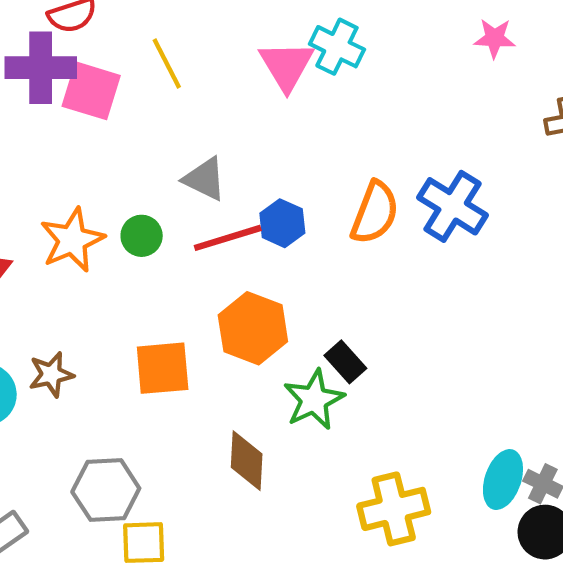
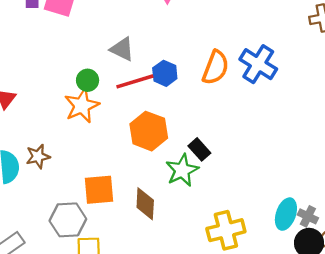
orange star: (72, 240) -> (82, 106), moved
orange square: (163, 368) -> (99, 190), moved

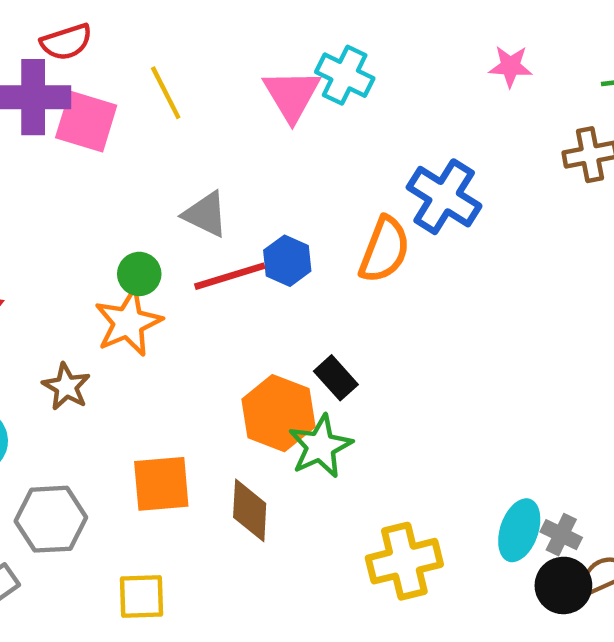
blue cross: (258, 64) -> (444, 197), moved
orange hexagon: (149, 131) -> (278, 413), moved
black rectangle: (199, 149) -> (336, 378), moved
brown star: (38, 156) -> (66, 387), moved, turned -30
gray hexagon: (68, 220) -> (51, 519), moved

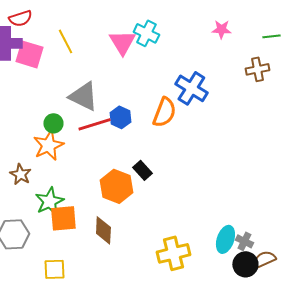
gray triangle: (206, 214) -> (83, 96), size x1.4
green star: (320, 446) -> (49, 201), moved

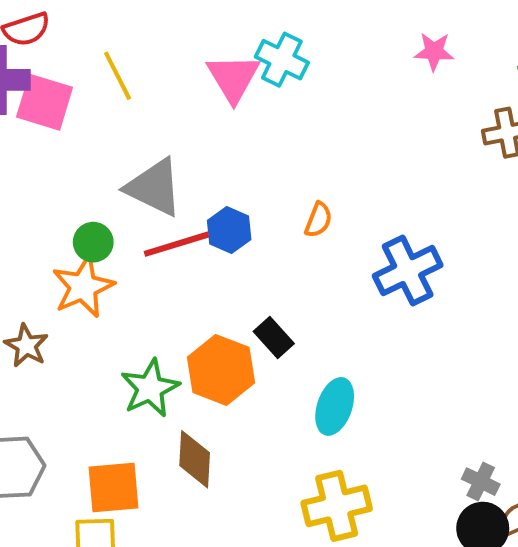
blue cross: (191, 88) -> (408, 271), moved, turned 32
orange semicircle: (164, 112) -> (318, 220), size x0.6
green star: (49, 201) -> (150, 388), moved
orange square: (63, 218) -> (114, 488), moved
cyan ellipse: (225, 239) -> (335, 406), moved

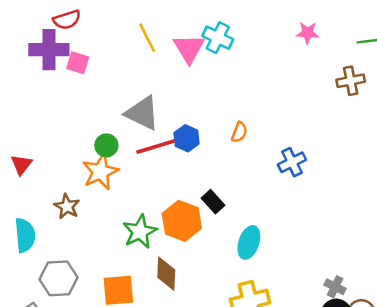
yellow line: (118, 76) -> (147, 38), moved
pink square: (45, 102) -> (78, 63), size x0.7
blue cross: (408, 271) -> (292, 162), size x0.7

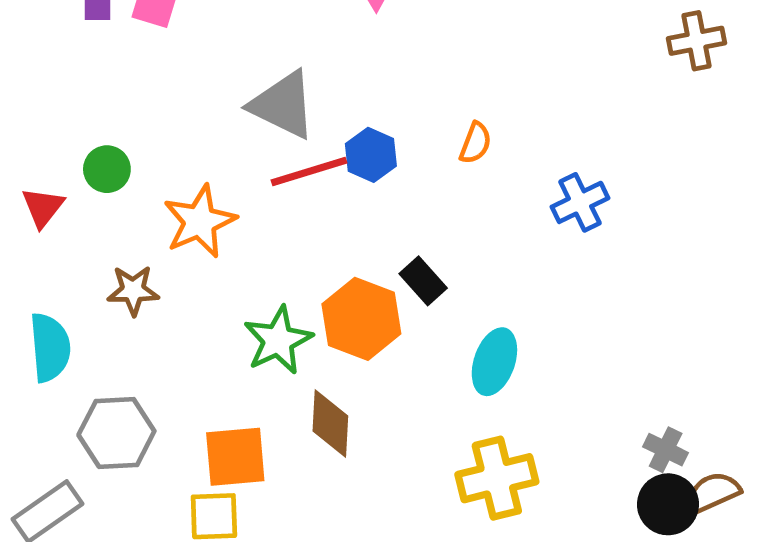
green circle: (106, 145) -> (107, 169), moved
brown star: (67, 206) -> (133, 290), turned -30

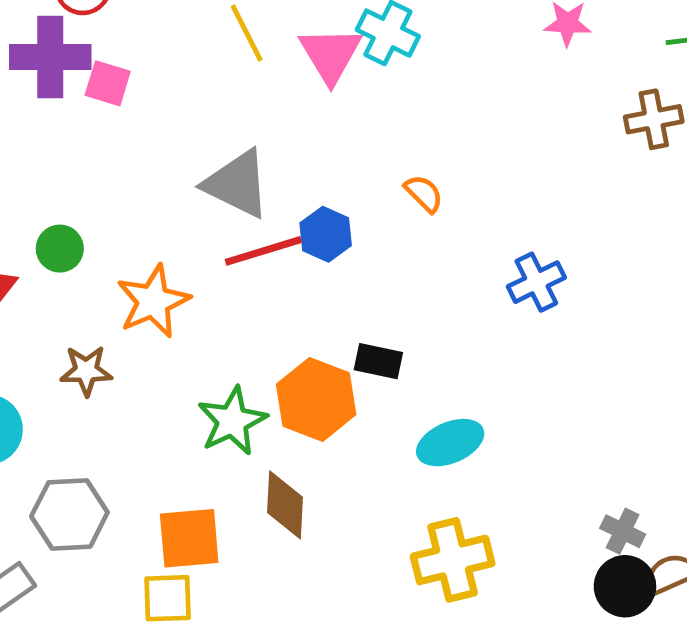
orange semicircle: (475, 143) -> (424, 194), moved, turned -66
black rectangle: (423, 281) -> (378, 361), turned -36
cyan ellipse: (494, 362) -> (450, 443), turned 48

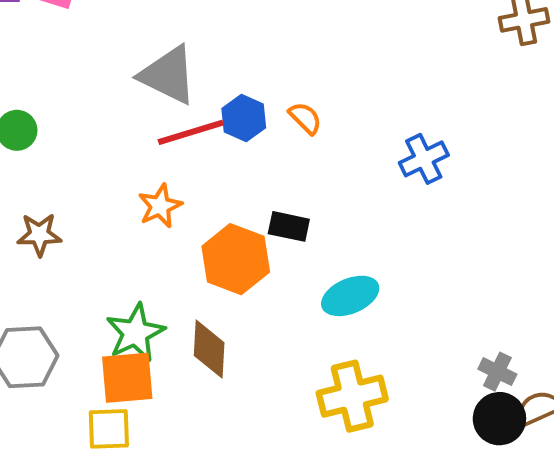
orange semicircle: (424, 194) -> (305, 118), moved
orange star: (153, 301) -> (160, 206), moved, size x0.7
green star: (232, 421) -> (135, 333), moved

